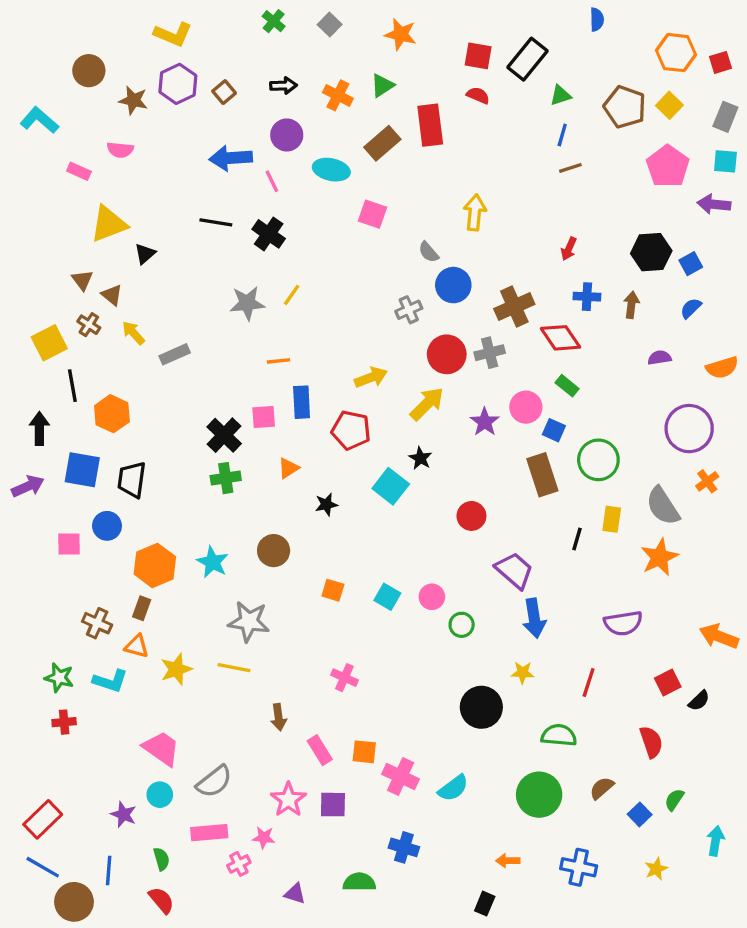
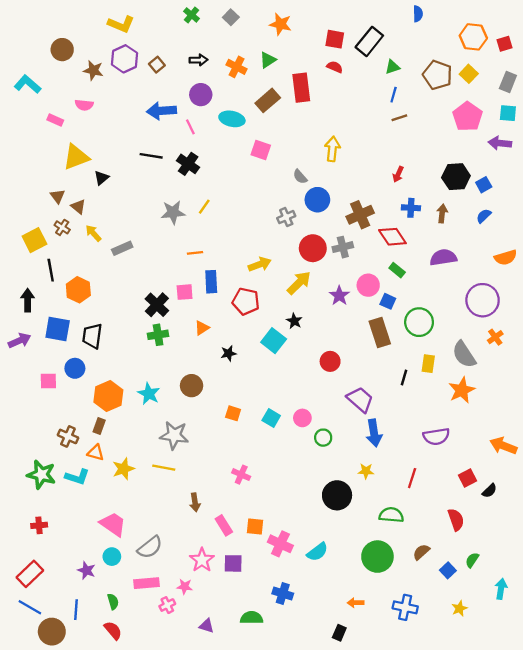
purple semicircle: (659, 358) -> (443, 257), moved, size x1.6
green star: (59, 678) -> (41, 475), size x1.4
red cross: (64, 722) -> (39, 525), moved

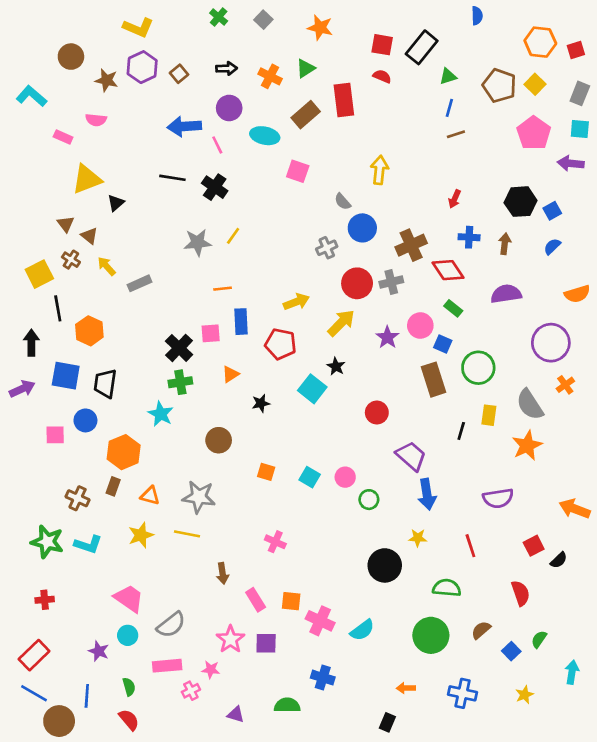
cyan star: (149, 394) -> (161, 414), moved
orange triangle: (96, 453) -> (150, 496), moved
red line: (412, 478) -> (470, 546), turned -36

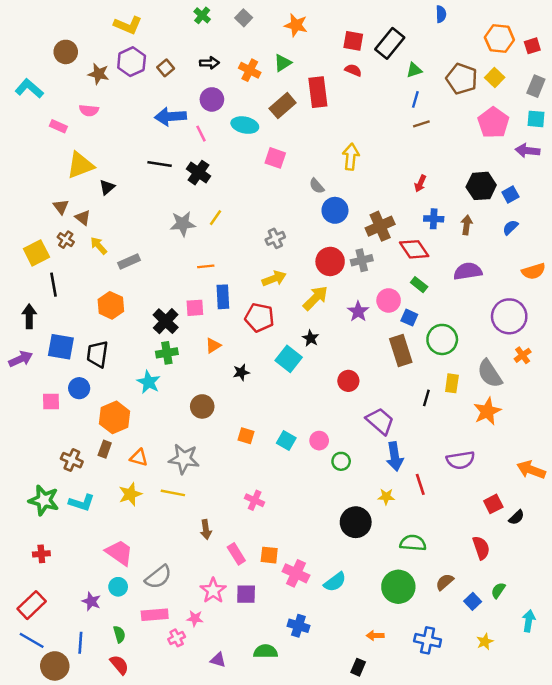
gray cross: (327, 248) -> (275, 238), moved
orange hexagon: (89, 331) -> (111, 305), moved
red line: (470, 546) -> (420, 484), moved

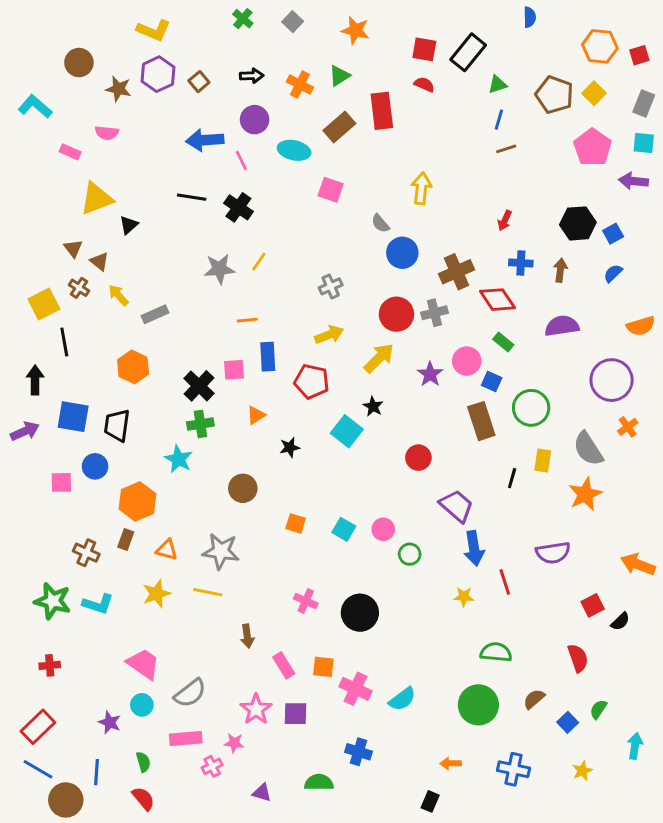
black circle: (356, 522) -> (360, 613), moved

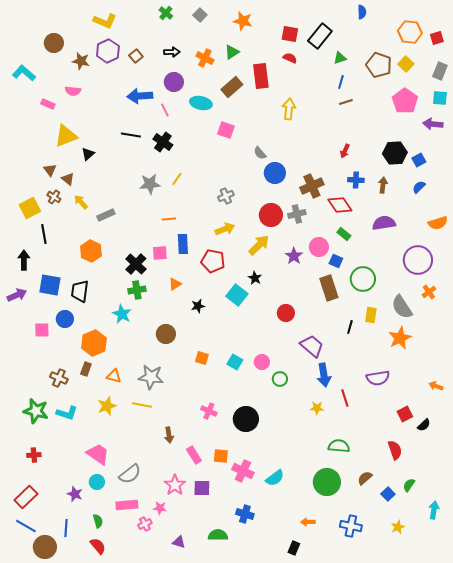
yellow arrow: (421, 188) -> (289, 109), moved
orange arrow: (638, 564) -> (436, 386), size x0.6

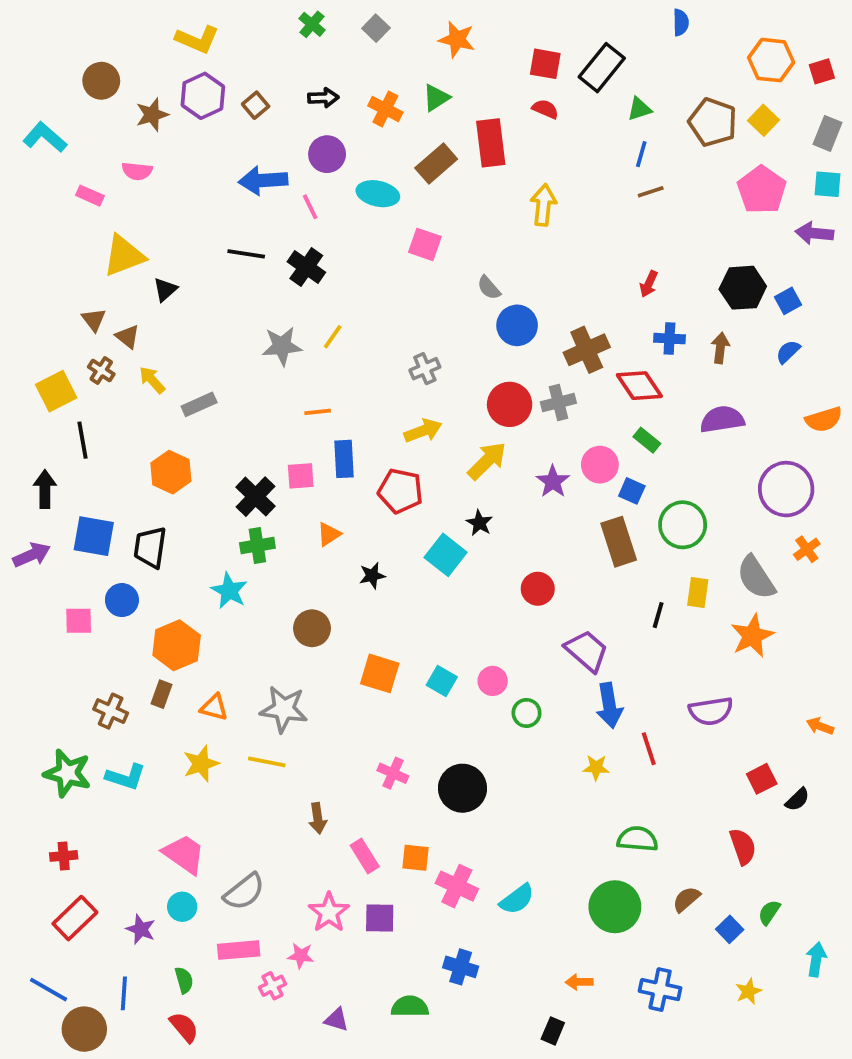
brown star: (81, 61) -> (152, 115), turned -30
orange square: (202, 358) -> (380, 673), size x1.5
red rectangle: (26, 497) -> (75, 918), moved

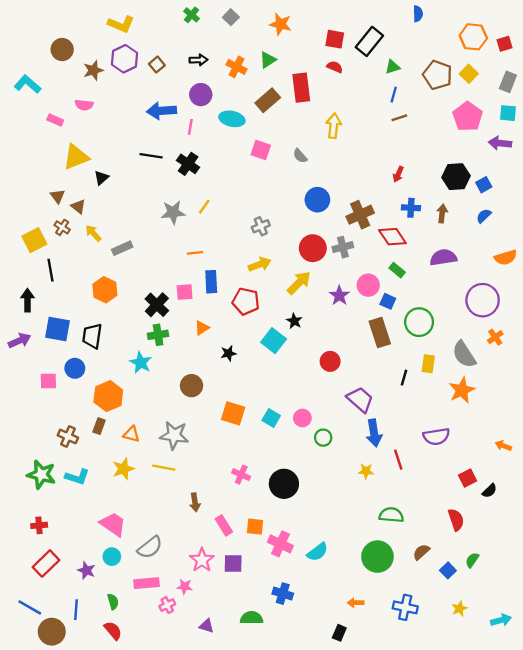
pink line: (310, 207) -> (190, 127), turned 35
gray semicircle: (489, 288) -> (300, 156), moved
cyan arrow: (816, 959) -> (501, 620), moved, turned 66

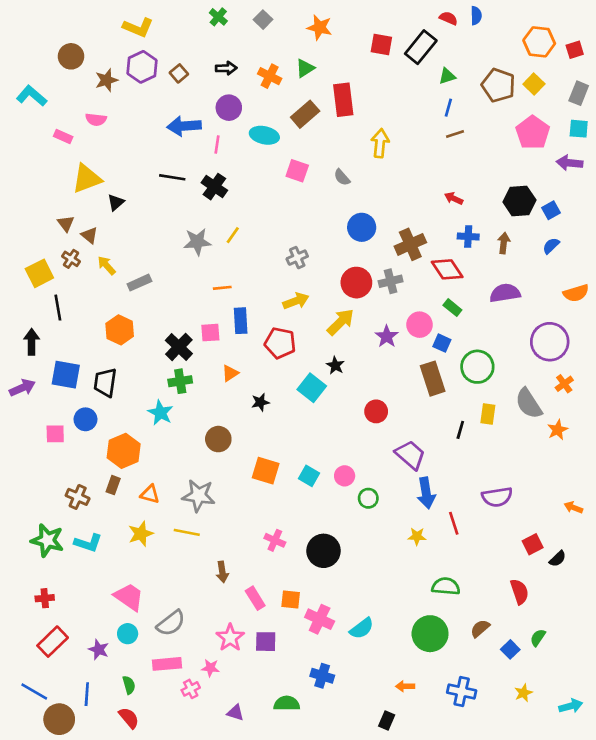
red semicircle: (335, 67) -> (448, 18), moved
red arrow: (398, 174) -> (454, 198), turned 91
orange star: (462, 390) -> (558, 430), moved, size x0.7

